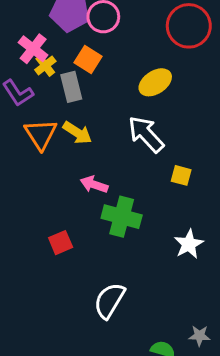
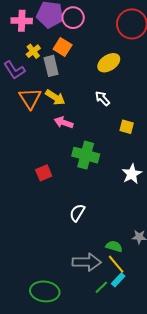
pink cross: (33, 49) -> (22, 21), moved, turned -36
white arrow: (146, 134) -> (102, 98), size x0.6
pink arrow: (94, 185) -> (64, 123), moved
white semicircle: (109, 301) -> (77, 213), size x0.7

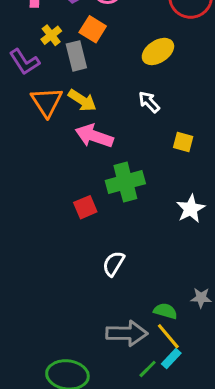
pink arrow: (64, 123) -> (94, 136), size x1.4
green cross: (86, 155) -> (125, 182), turned -30
red square: (44, 173) -> (85, 207), moved

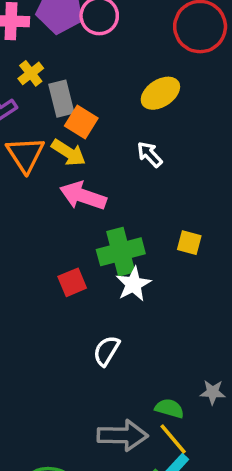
orange square: (93, 29) -> (81, 122), moved
yellow square: (183, 142) -> (189, 243), moved
white star: (191, 209) -> (133, 284), moved

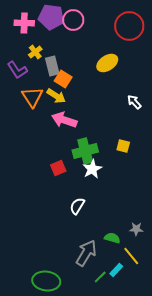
white arrow: (150, 154) -> (134, 102), moved
gray arrow: (123, 435) -> (86, 253), turned -60
yellow line: (173, 439) -> (131, 256), moved

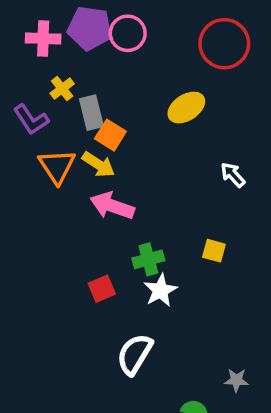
green cross: (85, 151) -> (148, 259), size x0.7
white semicircle: (77, 206) -> (135, 354), size x1.4
gray star: (136, 229) -> (236, 380), moved

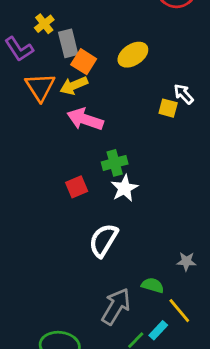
yellow ellipse: (186, 108) -> (133, 55), moved
yellow arrow: (98, 164) -> (74, 86), turned 124
yellow square: (214, 251) -> (168, 108), moved

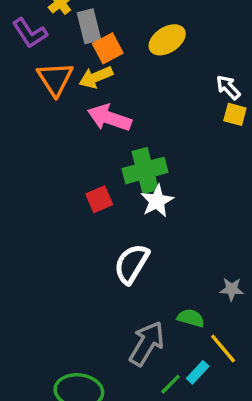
orange square: (84, 62) -> (108, 48), turned 30
yellow square: (168, 108) -> (235, 114), moved
green cross: (115, 163) -> (145, 170), size x1.4

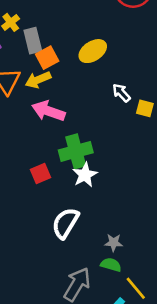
white arrow: (228, 87) -> (121, 93), moved
gray star: (232, 289) -> (114, 243), moved

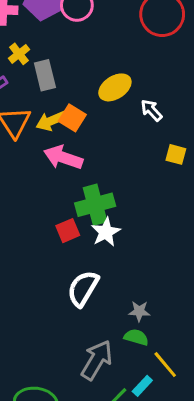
orange square: (47, 58) -> (72, 118), moved, turned -30
white arrow: (121, 93) -> (151, 110), moved
red square: (41, 174) -> (68, 231), moved

